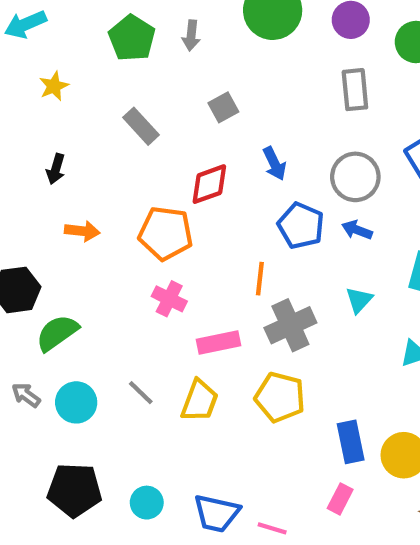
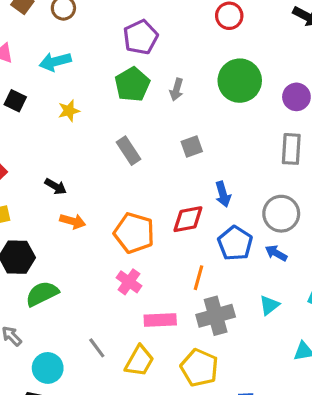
black arrow: (56, 169) -> (56, 186), moved, turned -85
red diamond: (209, 184) -> (188, 219), moved
cyan circle: (76, 402) -> (48, 368), moved

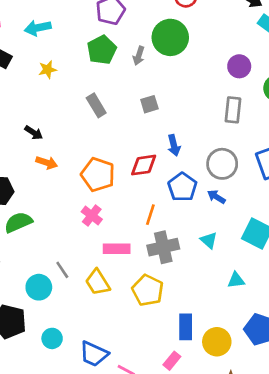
green circle: (240, 81) -> (170, 37), moved
cyan triangle: (269, 305) -> (209, 240), turned -42
yellow trapezoid: (139, 361) -> (98, 282), turned 116
cyan circle: (48, 368) -> (39, 287), moved

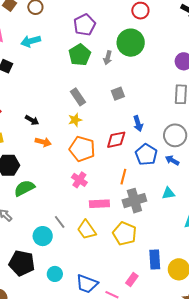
yellow star: (48, 70) -> (75, 120), moved
cyan triangle: (209, 240) -> (168, 193), turned -48
pink rectangle: (172, 361) -> (132, 280), moved

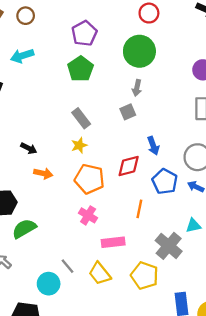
gray arrow: (108, 58) -> (137, 88), moved
gray cross: (134, 201) -> (169, 246), moved, turned -30

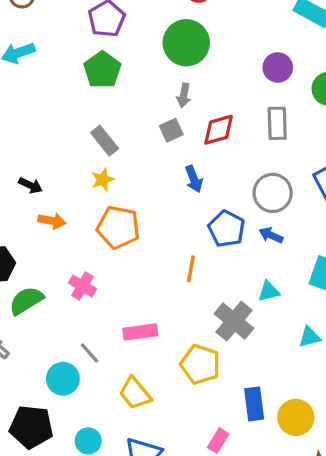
blue arrow: (153, 146) -> (194, 179), moved
red diamond: (129, 166) -> (219, 130), moved
pink cross: (88, 215) -> (82, 286), moved
pink rectangle: (113, 242) -> (140, 332), moved
yellow trapezoid: (100, 274) -> (135, 393), moved

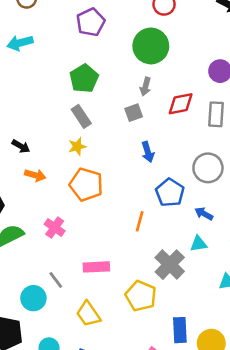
green pentagon: (102, 70) -> (84, 78), moved
red diamond: (219, 130) -> (181, 104), moved
blue arrow: (271, 235) -> (204, 214), moved

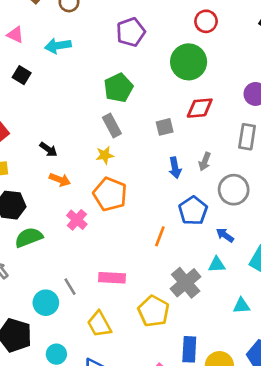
gray arrow: (145, 87) -> (205, 162), moved
red diamond: (181, 104) -> (200, 108), moved
pink cross: (55, 228) -> (77, 220), moved

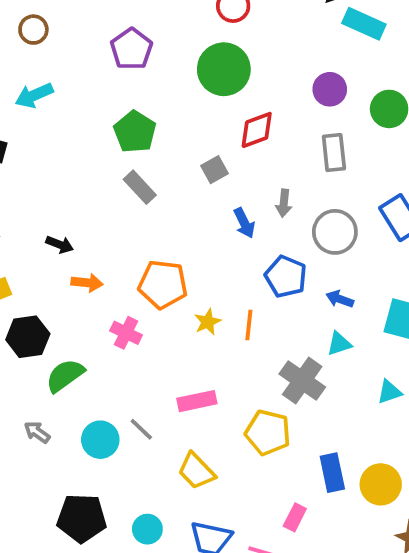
yellow star: (105, 155) -> (208, 322), moved
cyan circle: (46, 303) -> (100, 440), moved

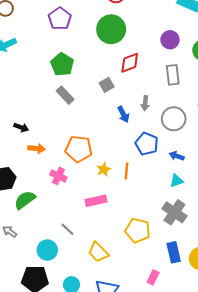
gray cross: (302, 381) -> (174, 212), moved
pink rectangle: (197, 401) -> (96, 201), moved
cyan circle: (100, 440) -> (47, 250), moved

